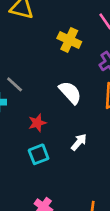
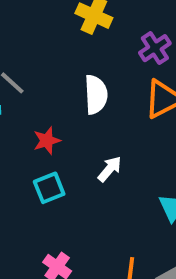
white semicircle: (70, 93) -> (96, 95), turned 40

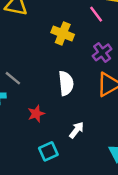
cyan square: (49, 188) -> (48, 151), moved

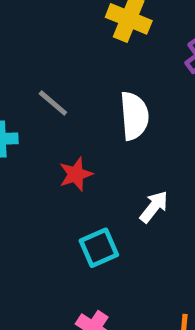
gray line: (13, 78) -> (53, 103), moved

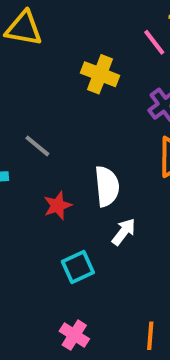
white semicircle: (134, 116) -> (107, 186), moved

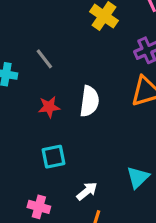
white arrow: (124, 232) -> (87, 191), moved
pink cross: (74, 335) -> (39, 207), turned -30

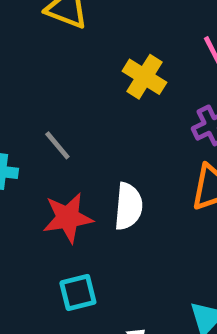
red star: (49, 107) -> (68, 218), size x1.5

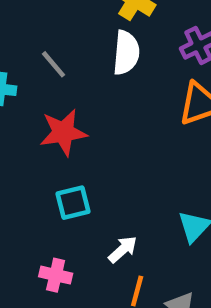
white semicircle: (128, 206) -> (126, 53), moved

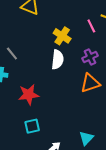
gray line: (54, 64) -> (12, 54), moved

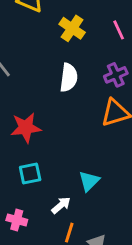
yellow cross: (62, 36) -> (72, 28), moved
cyan triangle: (86, 138) -> (89, 181), moved

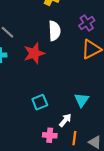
red star: (26, 128) -> (34, 53), moved
pink cross: (17, 220) -> (50, 135), moved

